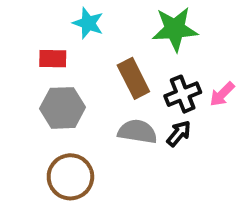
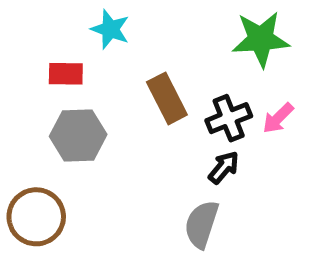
green star: (175, 29) -> (261, 39), moved
gray semicircle: (137, 132) -> (202, 224), moved, turned -81
brown circle: (70, 177) -> (36, 217), moved

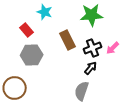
green star: (261, 39) -> (92, 15), moved
red rectangle: (66, 74) -> (27, 30), turned 48

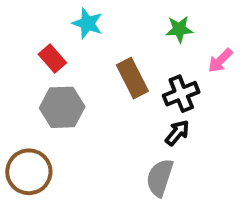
green star: (92, 15) -> (179, 29), size x0.6
pink arrow: (113, 48) -> (220, 60), moved

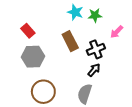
cyan star: (87, 23) -> (75, 12), moved
brown circle: (29, 172) -> (43, 92), moved

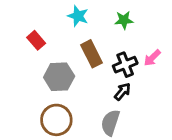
cyan star: (75, 12) -> (78, 16), moved
pink arrow: (117, 32) -> (152, 58), moved
gray hexagon: (33, 57) -> (59, 77), moved

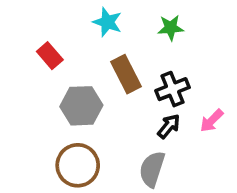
pink arrow: (152, 58) -> (212, 121), moved

